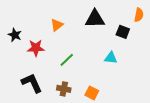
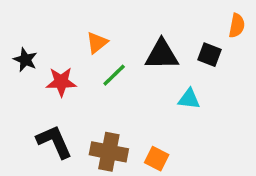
black triangle: (95, 19) -> (162, 55), moved
green line: (67, 60) -> (114, 75), moved
brown cross: (64, 89) -> (109, 152), size x1.5

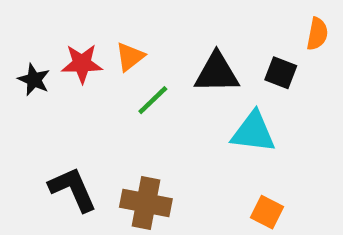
red star: (61, 82) -> (82, 64), moved
cyan triangle: (189, 99) -> (253, 132), size x1.5
orange square: (157, 159) -> (267, 212), moved

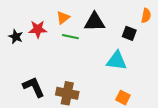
orange triangle: (130, 57) -> (63, 18), moved
black triangle: (217, 73) -> (95, 22), moved
green line: (153, 100) -> (70, 37), moved, turned 56

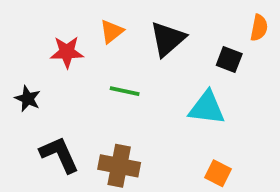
black triangle: (95, 22) -> (168, 39), turned -40
black star: (16, 37) -> (28, 99), moved
green line: (70, 37) -> (125, 91), moved

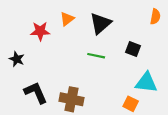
black square: (229, 59) -> (133, 49), moved
green line: (125, 91) -> (96, 56), moved
cyan triangle: (207, 108) -> (146, 83), moved

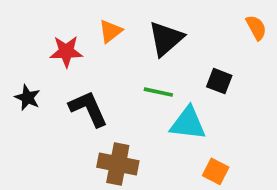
orange semicircle: (155, 17) -> (256, 28), turned -40
cyan triangle: (146, 83) -> (188, 123), moved
black L-shape: (36, 93) -> (88, 109), moved

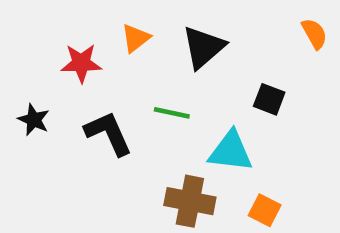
green line: (158, 92) -> (172, 113), moved
brown cross: (118, 164) -> (190, 201), moved

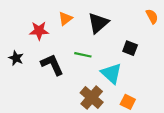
cyan triangle: (231, 151) -> (111, 73), turned 35
brown cross: (190, 201) -> (92, 98), turned 30

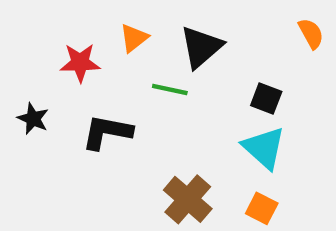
green line: (83, 55) -> (170, 90), moved
black L-shape: (52, 65) -> (107, 132), turned -55
cyan triangle: (111, 73) -> (264, 148), moved

